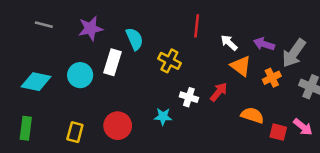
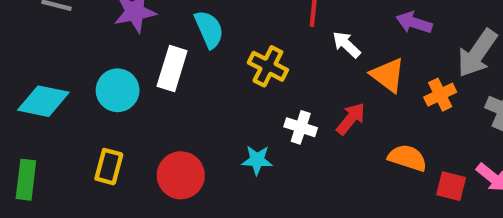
white arrow: (229, 43) -> (346, 44), moved
purple arrow: (264, 44) -> (414, 23), moved
yellow rectangle: (75, 132) -> (109, 167), moved

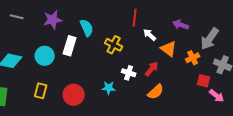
orange semicircle: (407, 158) -> (156, 92), moved, turned 120
red square: (451, 186) -> (204, 81), moved

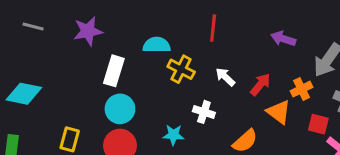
cyan semicircle: (87, 28) -> (157, 45), moved, turned -66
white arrow: (150, 35) -> (225, 77), moved
orange triangle: (169, 49) -> (279, 112), moved
cyan circle: (45, 56) -> (120, 109), moved
red arrow: (152, 69) -> (260, 84), moved

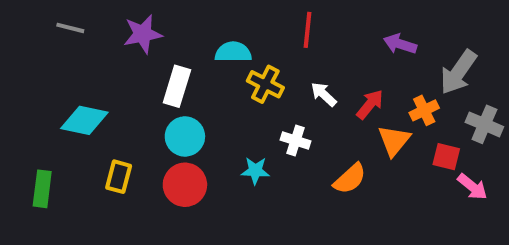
cyan diamond: (24, 94) -> (84, 120), moved
orange triangle: (279, 112) -> (394, 141), turned 32

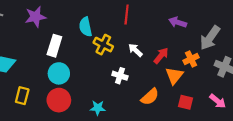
cyan semicircle: (233, 52) -> (86, 27), turned -102
red square: (446, 157) -> (185, 102), moved
cyan star: (255, 171) -> (98, 108), moved

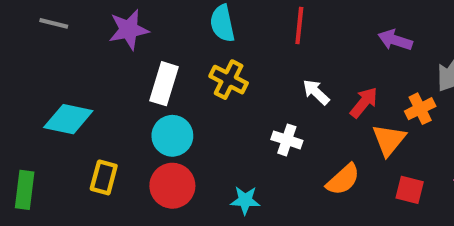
cyan semicircle: (86, 27) -> (222, 23), moved
yellow cross: (103, 45) -> (229, 80), moved

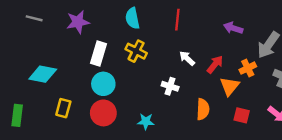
orange semicircle: (343, 179) -> (203, 109), turned -45

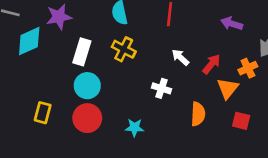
cyan diamond: (43, 74) -> (29, 41), moved, turned -36

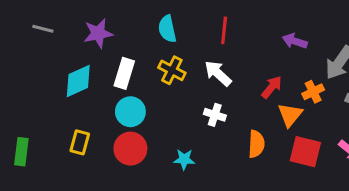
cyan diamond: (29, 41) -> (78, 81), moved
white arrow: (180, 57) -> (218, 73), moved, size x1.4
red square: (241, 121) -> (305, 152), size x1.5

